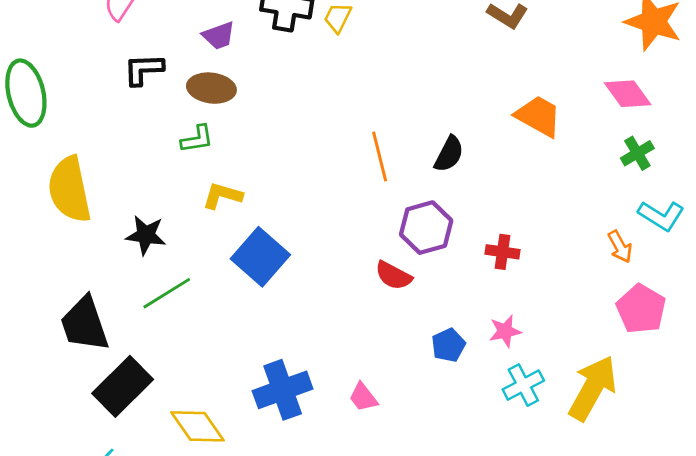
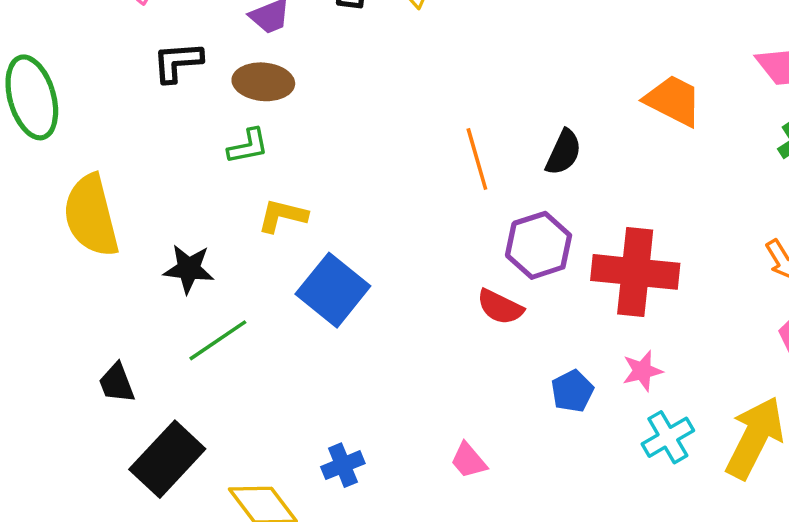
red cross: (502, 252) -> (635, 272), size x2.0
black trapezoid: (85, 324) -> (117, 383), size x0.6
blue cross: (283, 390) -> (343, 465), moved, size x0.6

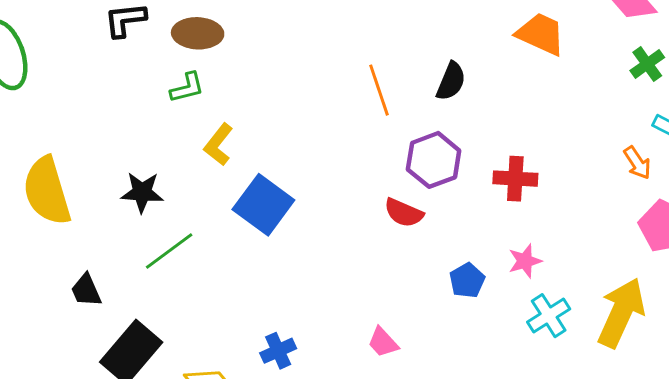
yellow semicircle: (91, 216) -> (47, 191), moved
yellow L-shape: (282, 216) -> (218, 145), turned -63
red cross: (635, 272) -> (515, 179), size x0.6

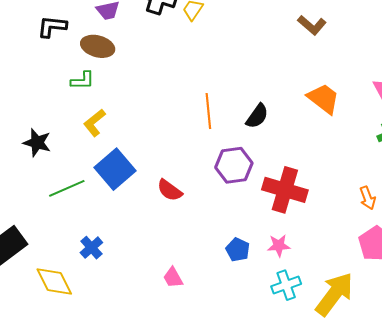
red cross: (515, 179) -> (285, 190), size x1.5
red semicircle: (404, 213) -> (170, 190), moved
green line: (169, 251) -> (67, 188), moved
blue pentagon: (467, 281) -> (238, 250), turned -30
blue cross: (278, 351) -> (91, 248), moved, turned -30

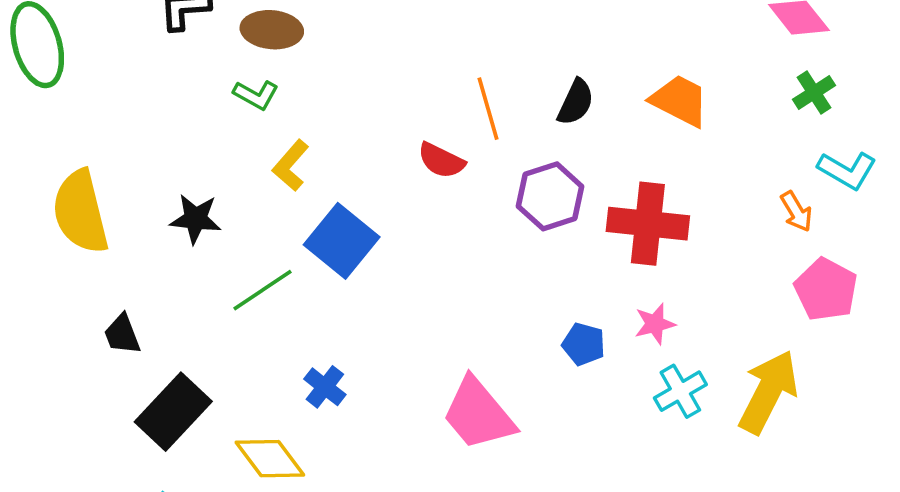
green L-shape: (83, 81) -> (256, 95), turned 40
orange trapezoid: (323, 98) -> (680, 101), moved
red semicircle: (170, 190) -> (441, 160), moved
pink trapezoid: (173, 278) -> (478, 414), size x2.0

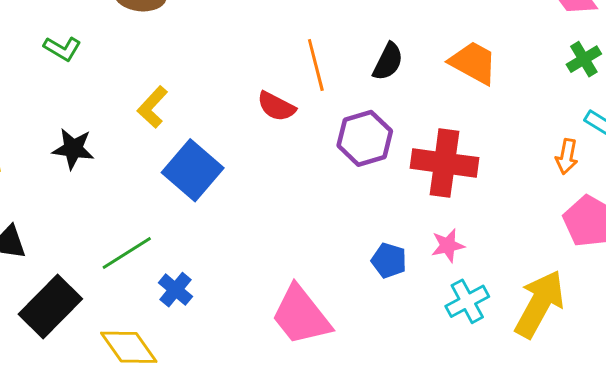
green L-shape: (256, 95) -> (62, 49), moved
orange arrow: (796, 211) -> (567, 156), turned 40
green line: (262, 290) -> (127, 253), moved

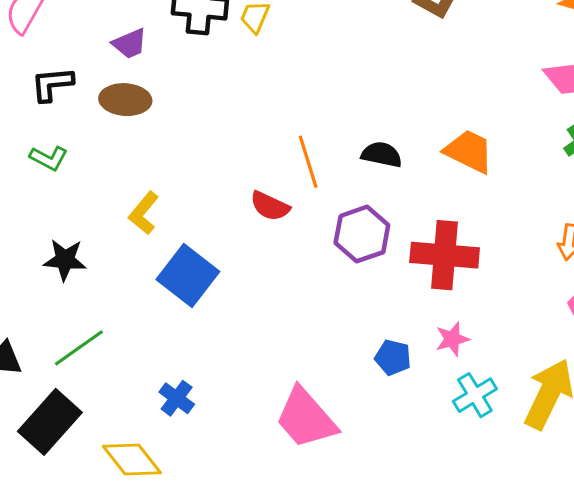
black semicircle: (388, 62) -> (382, 155), turned -102
green line: (127, 253) -> (79, 348), moved

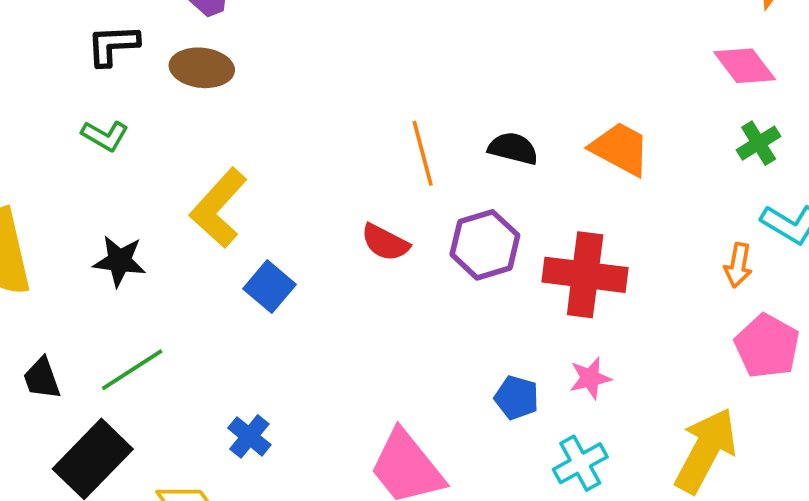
red semicircle: (270, 206) -> (385, 242), moved
yellow L-shape: (144, 213) -> (219, 208), size x1.5
blue square: (188, 275) -> (269, 287), size x0.7
cyan cross: (475, 395) -> (580, 463), moved

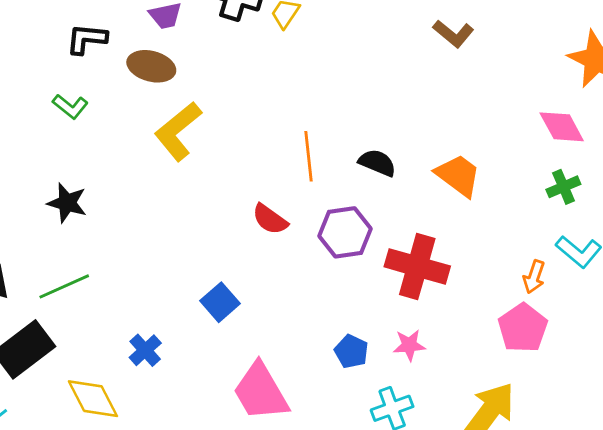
yellow L-shape: (219, 208) -> (178, 131), moved
blue square: (269, 287) -> (220, 302), moved
pink pentagon: (767, 346) -> (523, 328), moved

